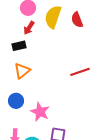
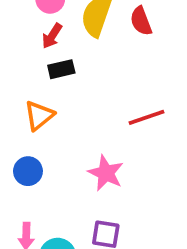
black rectangle: (19, 46) -> (61, 69), moved
pink star: (40, 112) -> (106, 173), moved

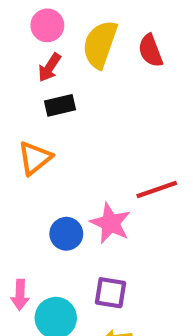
red line: (147, 117) -> (157, 190), moved
blue circle: (28, 171) -> (66, 234), moved

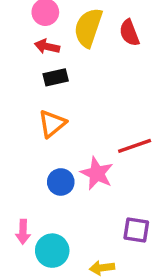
red arrow: (49, 67) -> (47, 46), turned 70
orange triangle: (35, 158) -> (52, 124), moved
purple square: (110, 293) -> (136, 230), moved

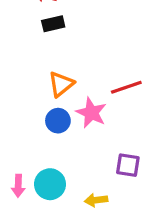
orange triangle: (52, 124) -> (61, 84), moved
pink arrow: (23, 232) -> (18, 186), moved

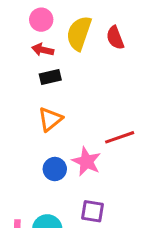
orange triangle: (61, 84) -> (50, 119), moved
purple square: (128, 165) -> (93, 211), moved

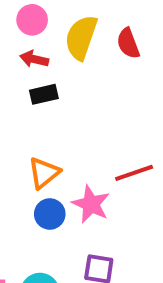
orange triangle: (50, 119) -> (44, 173), moved

